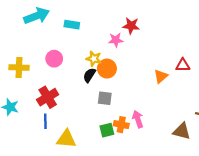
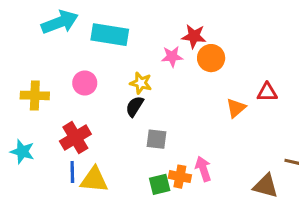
cyan rectangle: (72, 25) -> (110, 35), size x1.6
orange circle: (107, 69) -> (211, 58), moved
yellow triangle: (66, 139) -> (94, 180), moved

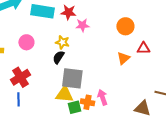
red star: (194, 36) -> (68, 12), moved
orange circle: (211, 58) -> (125, 26), moved
gray square: (156, 139) -> (72, 78), size x1.6
yellow triangle: (94, 180) -> (64, 94), moved

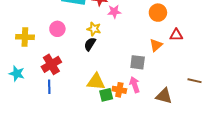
gray square: (72, 78) -> (138, 62), moved, size x0.7
brown triangle: (142, 108) -> (164, 96), moved

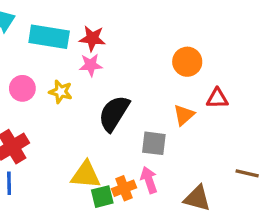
pink star: (114, 12) -> (91, 65), moved
yellow star: (94, 29) -> (61, 92), moved
black semicircle: (90, 44) -> (114, 113), moved, size x1.6
orange cross: (119, 90) -> (124, 188), turned -32

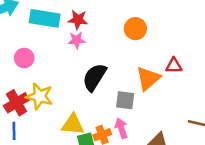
orange circle: (187, 62) -> (135, 29), moved
yellow star: (61, 92) -> (40, 96), moved, size x1.5
orange triangle: (184, 115) -> (148, 78), size x1.5

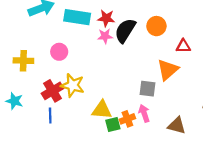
red triangle: (174, 66) -> (183, 46), moved
black semicircle: (94, 77) -> (125, 31), moved

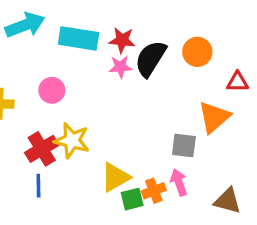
yellow triangle: (102, 110) -> (115, 177), turned -35

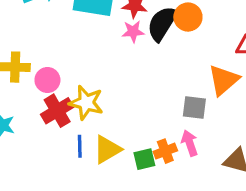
orange circle: (197, 52) -> (188, 17), moved
pink circle: (52, 90) -> (47, 80), moved
yellow triangle: (115, 177) -> (107, 149), moved
blue line: (38, 186) -> (80, 146), moved

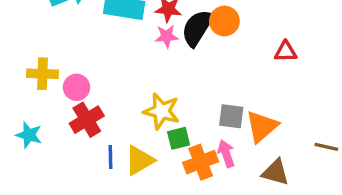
orange triangle: (223, 80) -> (262, 126), moved
yellow star: (86, 103) -> (162, 111), moved
orange cross: (165, 151) -> (201, 162), size x1.4
green square: (144, 159) -> (179, 138), moved

